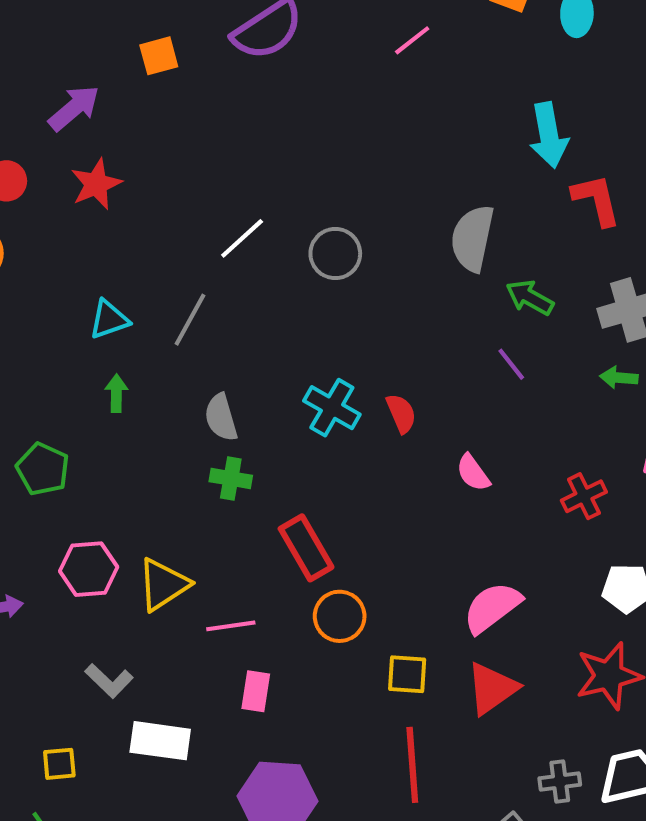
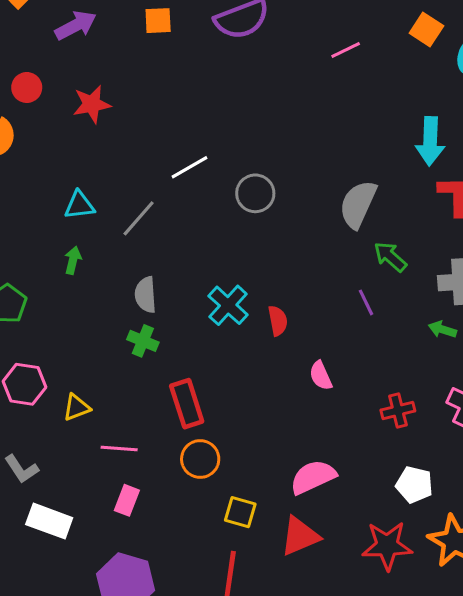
purple arrow: (74, 108) -> (76, 25), moved
yellow triangle: (163, 585) -> (76, 408), size x0.7

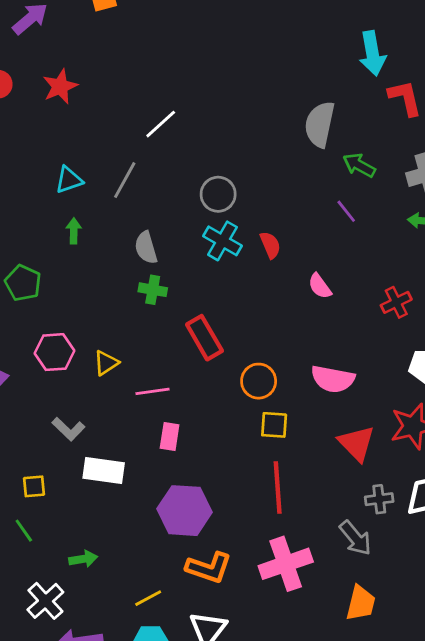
gray circle: (255, 193) -> (218, 194), moved
orange circle: (200, 459) -> (259, 381), moved
pink semicircle: (313, 477) -> (333, 379), turned -132
red triangle: (300, 536) -> (357, 443), moved, turned -39

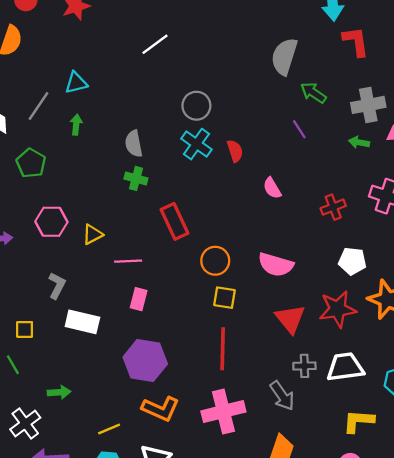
gray line: (125, 180) -> (38, 106), moved
gray L-shape: (68, 429) -> (57, 285), turned -112

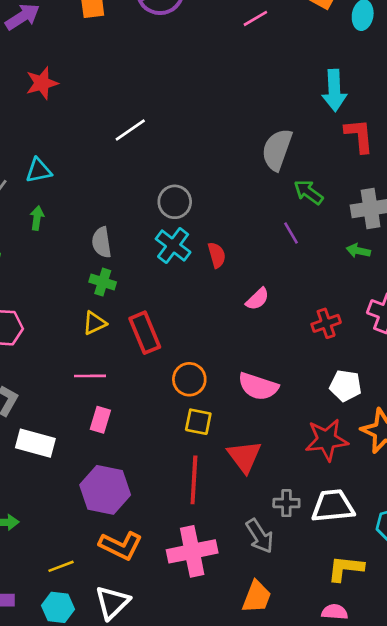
pink semicircle: (272, 188) -> (257, 299), turned -105
yellow triangle: (92, 234) -> (94, 323), moved
red triangle: (290, 319) -> (244, 456), moved

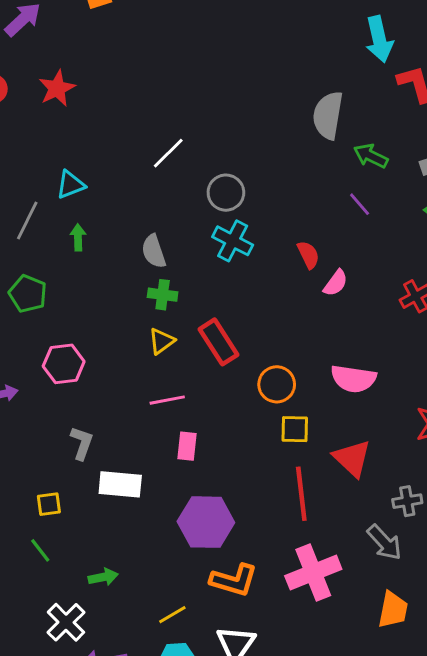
white line: (130, 130) -> (168, 153), moved
red semicircle: (217, 255) -> (308, 255), moved

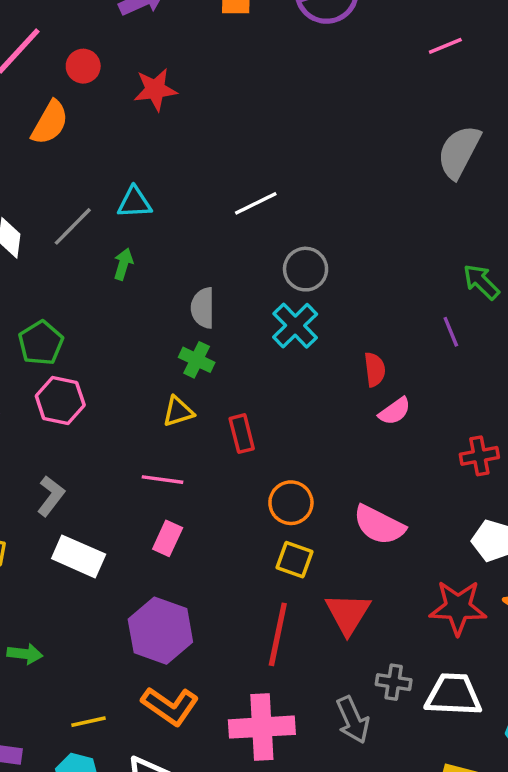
gray semicircle: (328, 115) -> (459, 152), moved
green pentagon: (28, 294) -> (41, 343), moved
red rectangle: (219, 342) -> (242, 434), size x0.7

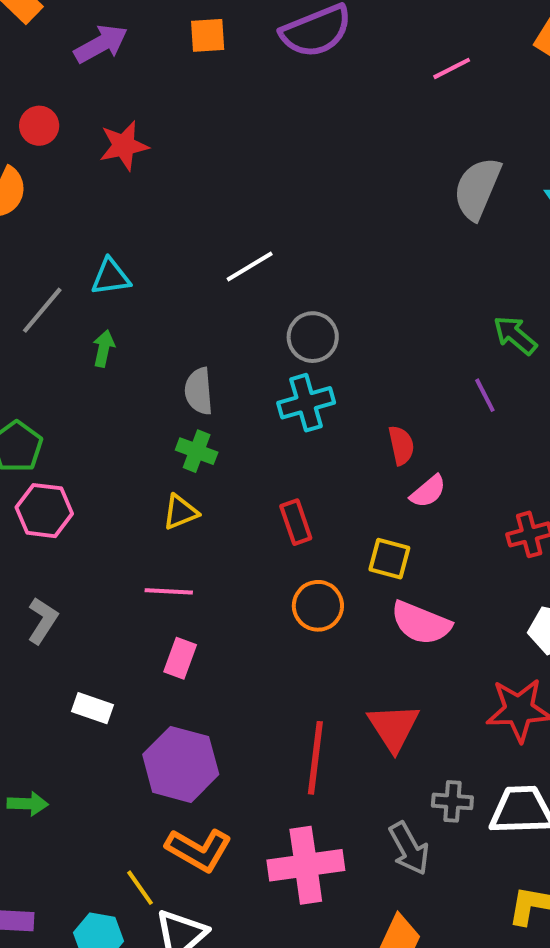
cyan cross: (295, 326) -> (306, 403), turned 33
red rectangle: (242, 434) -> (296, 522), moved
white rectangle: (79, 556) -> (93, 708), moved, size x0.7
yellow square: (295, 560) -> (389, 559), moved
yellow line: (88, 722) -> (140, 888), moved, turned 72

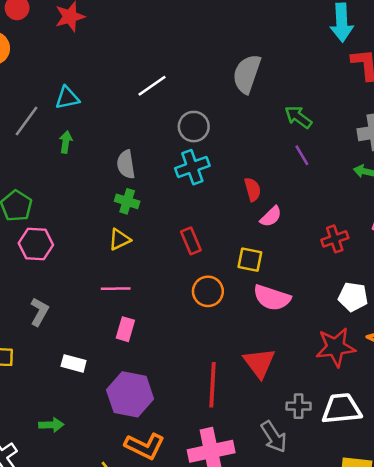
gray semicircle: (477, 188) -> (247, 74), moved
green arrow: (515, 335) -> (298, 117), moved
green arrow: (28, 804) -> (51, 425), moved

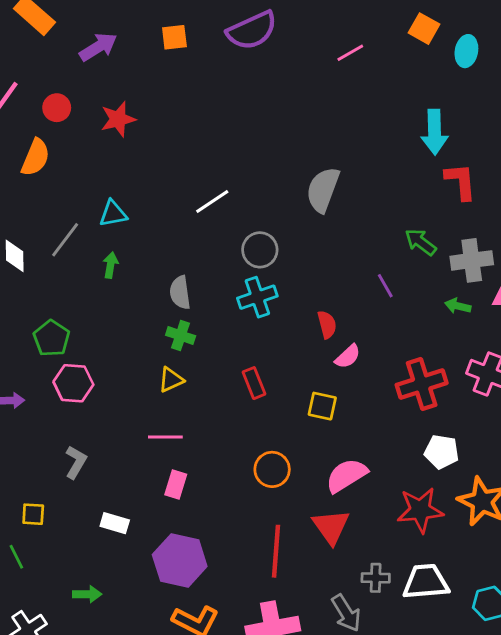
green arrow: (298, 117) -> (421, 242), moved
red cross: (335, 239) -> (422, 384), size x1.6
orange circle: (208, 291) -> (272, 469), moved
pink semicircle: (272, 298) -> (346, 475), moved, turned 129

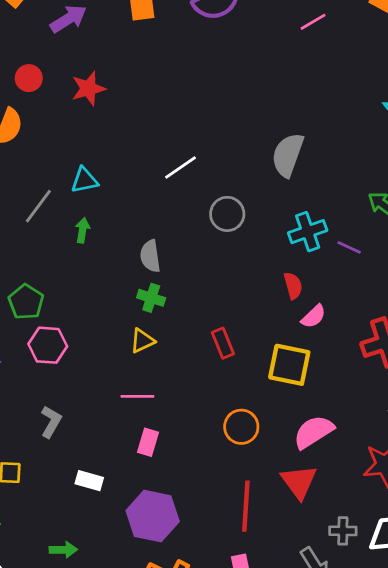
purple line: (385, 286) -> (349, 247), turned -35
cyan cross: (257, 297) -> (308, 232), moved
yellow square: (322, 406) -> (289, 365), size x1.5

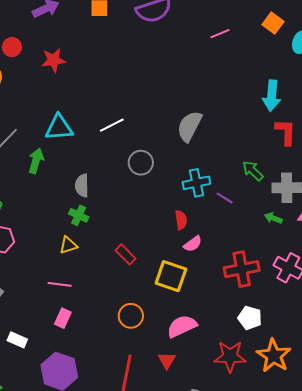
cyan triangle: (84, 180) -> (59, 128), moved, size x1.4
green arrow: (82, 230) -> (36, 161), size x1.4
red rectangle: (223, 343) -> (126, 254), turned -30
red triangle: (299, 482) -> (167, 360), size x0.7

